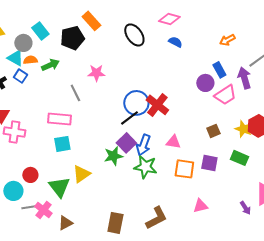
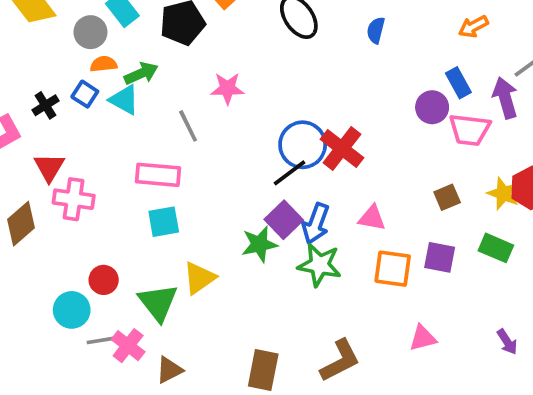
blue semicircle: (175, 42) -> (376, 30), turned -104
cyan triangle: (15, 58) -> (124, 100), moved
pink trapezoid: (225, 95) -> (470, 130), turned 40

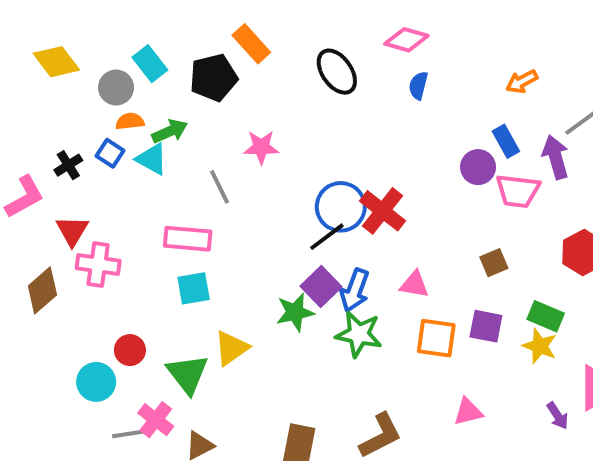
yellow star: (503, 194) -> (540, 346), moved
gray line: (104, 340) -> (130, 434), moved

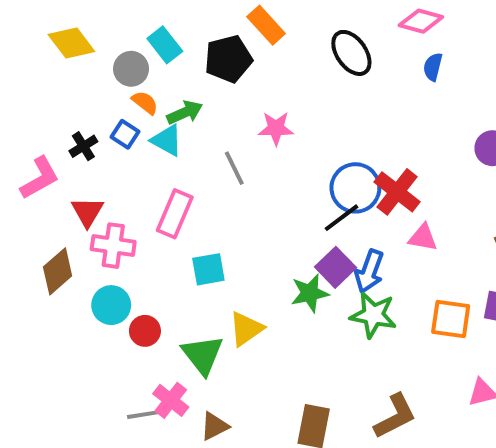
orange semicircle: (130, 121) -> (145, 103), turned 44
pink rectangle: (188, 239) -> (175, 214), moved, turned -72
pink triangle: (414, 284) -> (423, 238), moved
cyan circle: (96, 382) -> (111, 305), moved

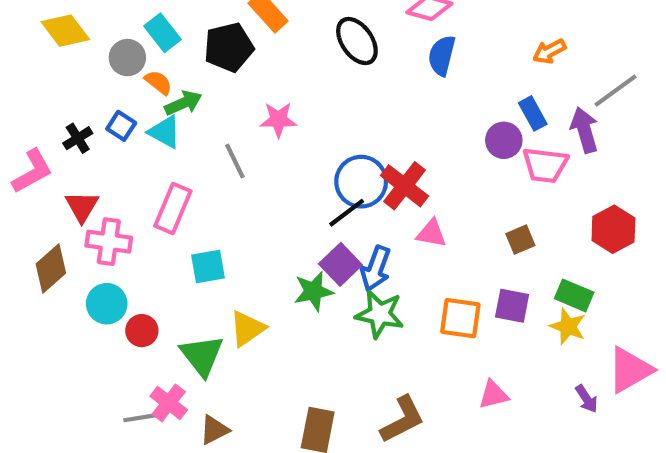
blue semicircle: (433, 67) -> (442, 55), size x1.4
orange semicircle: (145, 103) -> (158, 82), moved

